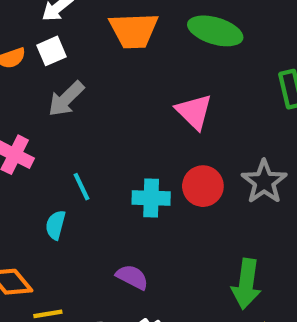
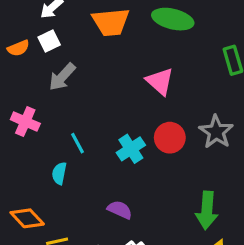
cyan cross: (151, 198) -> (131, 149), turned -32

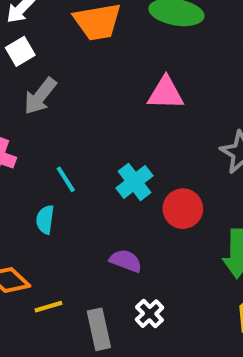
pink triangle: (160, 81) -> (166, 93), turned -36
red circle: (170, 138) -> (183, 209), moved

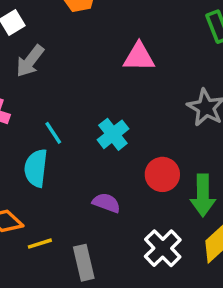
red circle: (183, 209) -> (162, 174), moved
cyan semicircle: (45, 220) -> (36, 168), size x1.5
white cross: (150, 314) -> (163, 248), moved, size x1.5

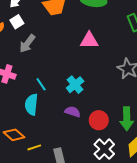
red circle: (162, 174) -> (99, 120), moved
purple semicircle: (106, 203) -> (73, 112), moved

